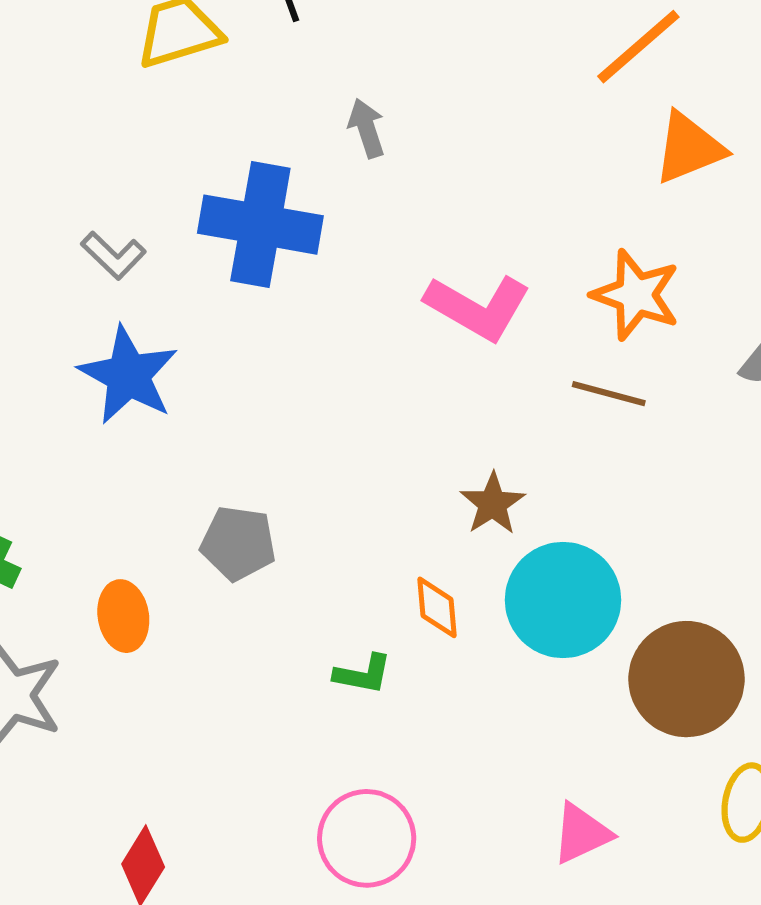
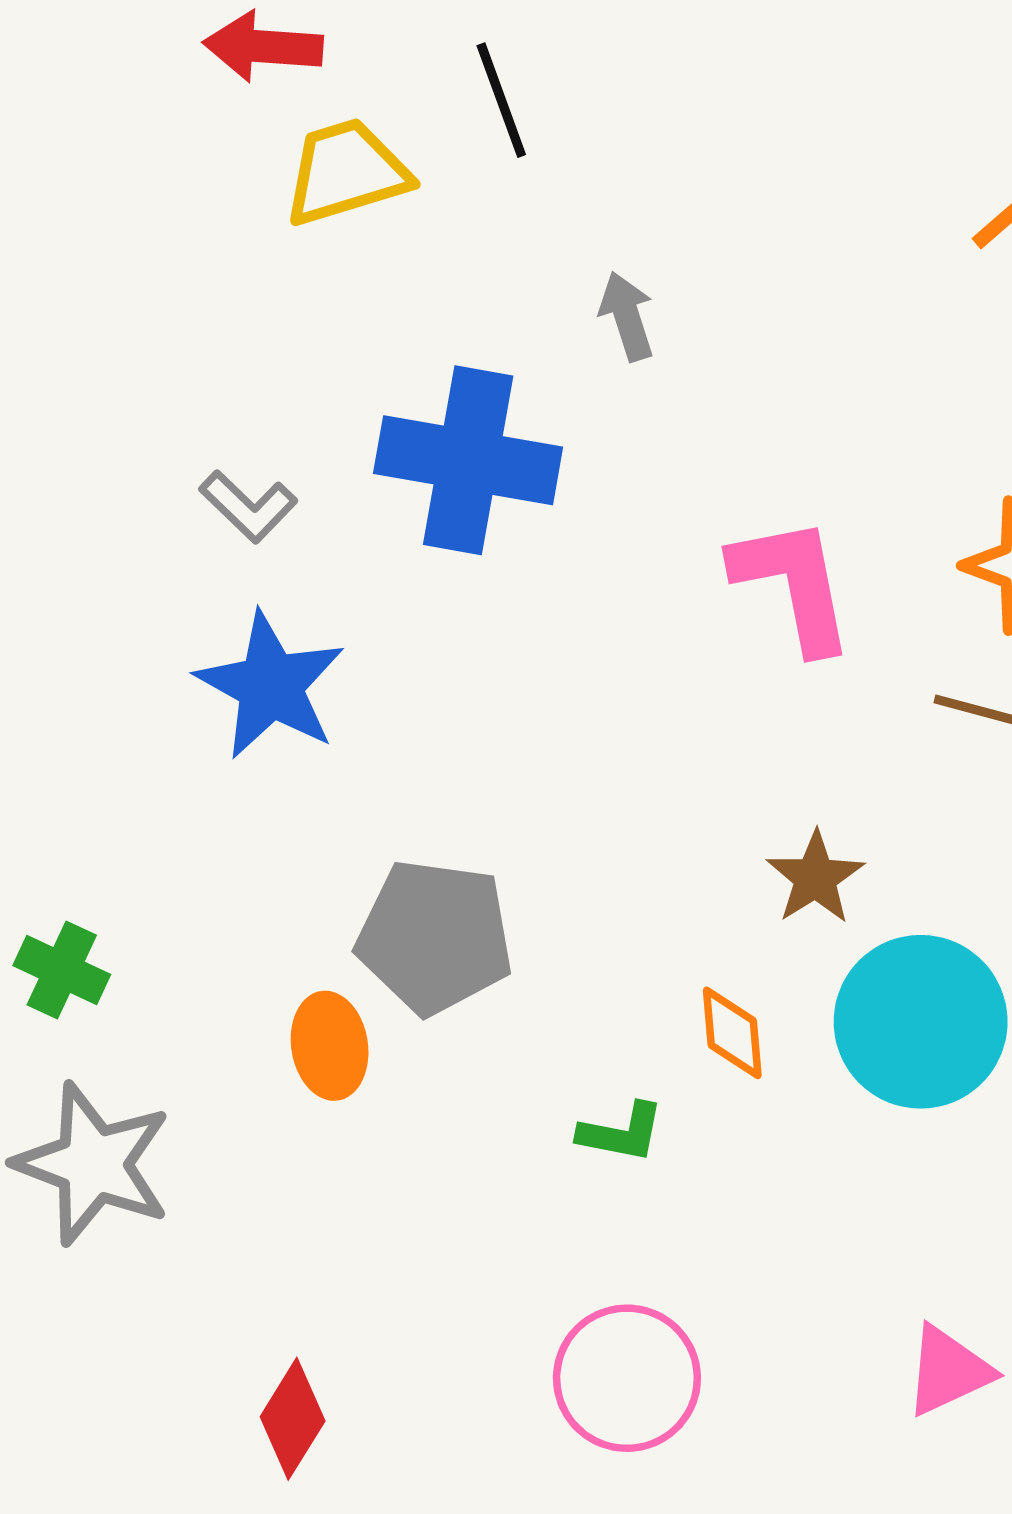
pink L-shape: (478, 307) -> (793, 584), turned -131
gray pentagon: (238, 543) -> (435, 937), size x1.4
orange ellipse: (123, 616) -> (330, 1046), moved

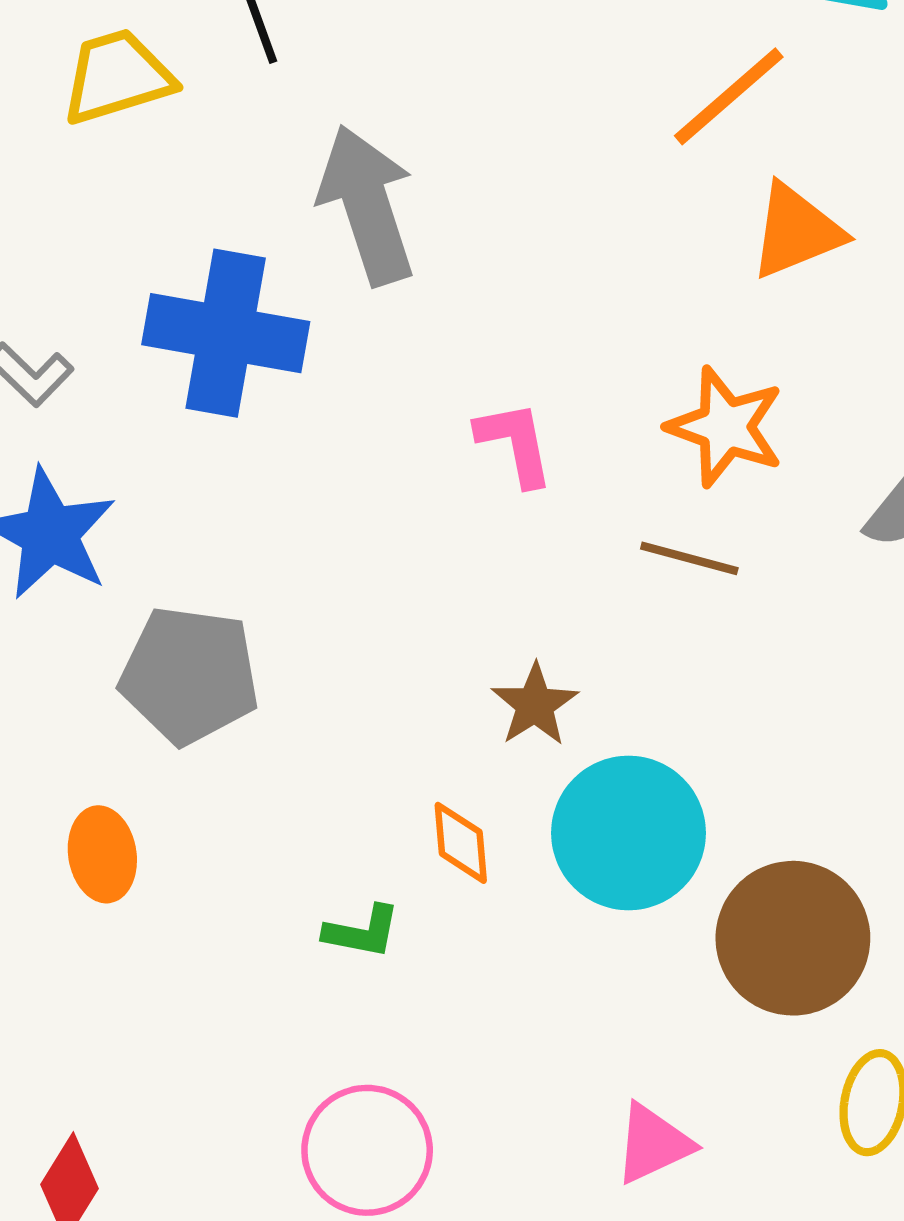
gray arrow: (627, 316) -> (367, 205), size x2.0
pink L-shape: (793, 584) -> (515, 443), size x0.7
gray pentagon: (435, 937) -> (190, 675), moved

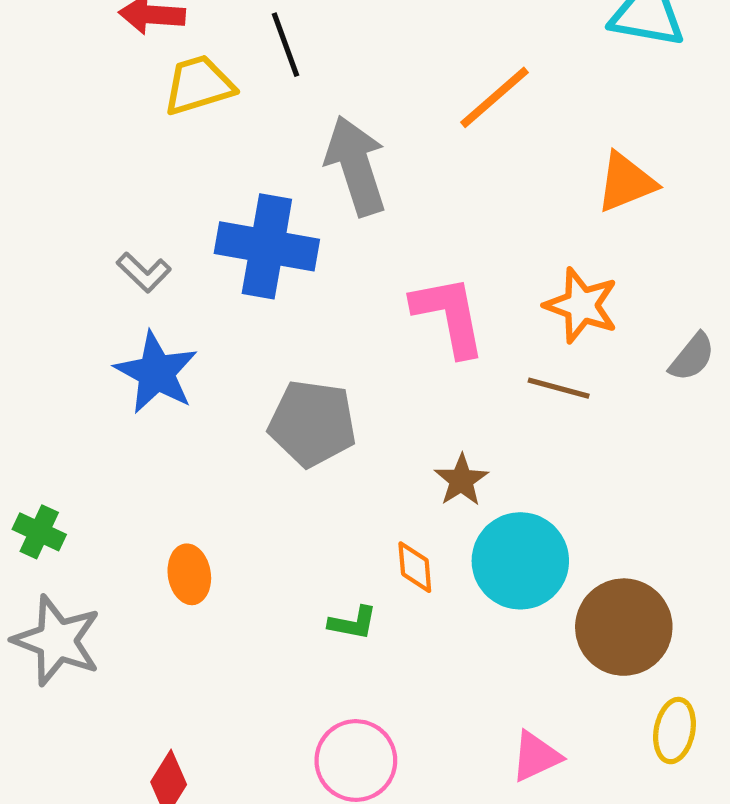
orange line: (729, 96) -> (494, 97), moved
pink L-shape: (515, 443) -> (449, 316), size x1.5
gray pentagon: (190, 675) -> (312, 423), moved

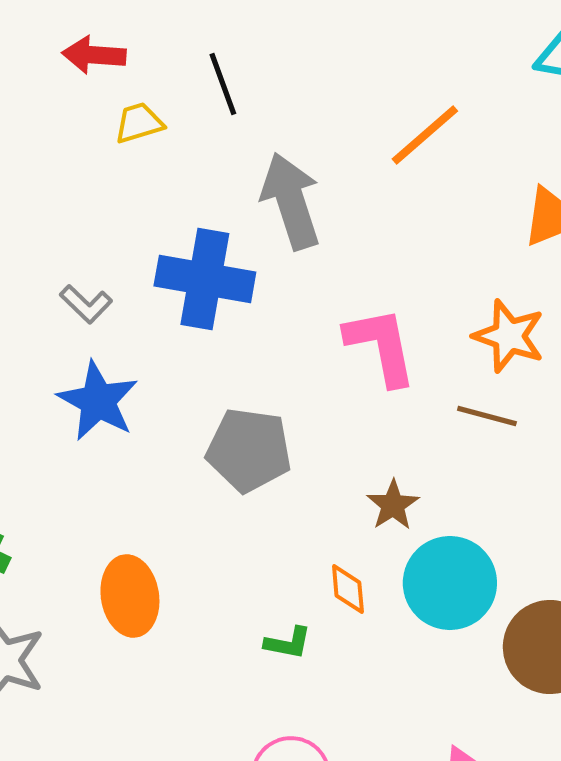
yellow trapezoid: (199, 85) -> (139, 123), size x0.7
orange ellipse: (189, 574) -> (130, 596), size x1.4

